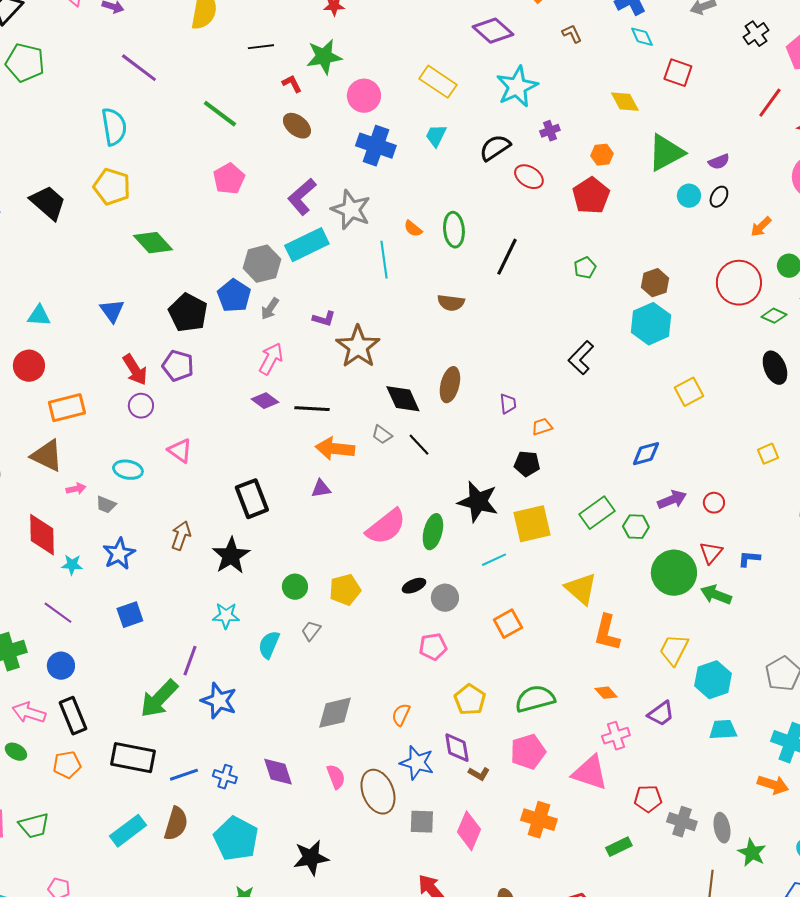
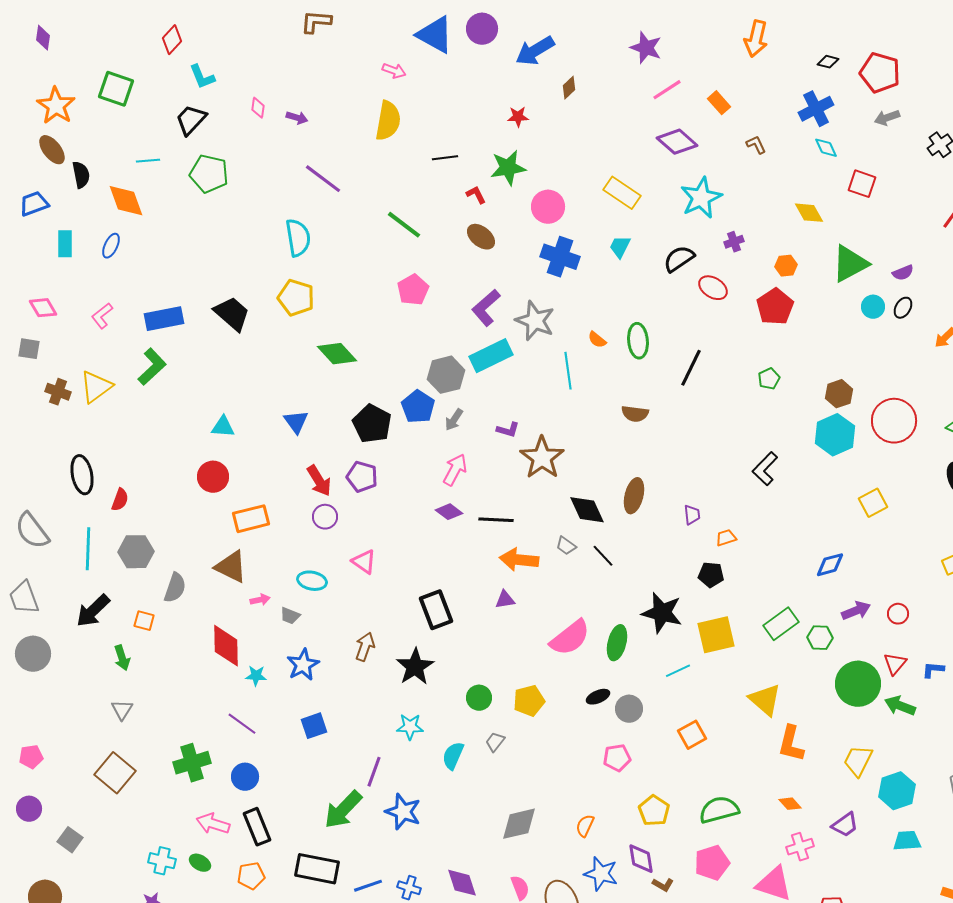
red circle: (739, 283) -> (894, 421), moved

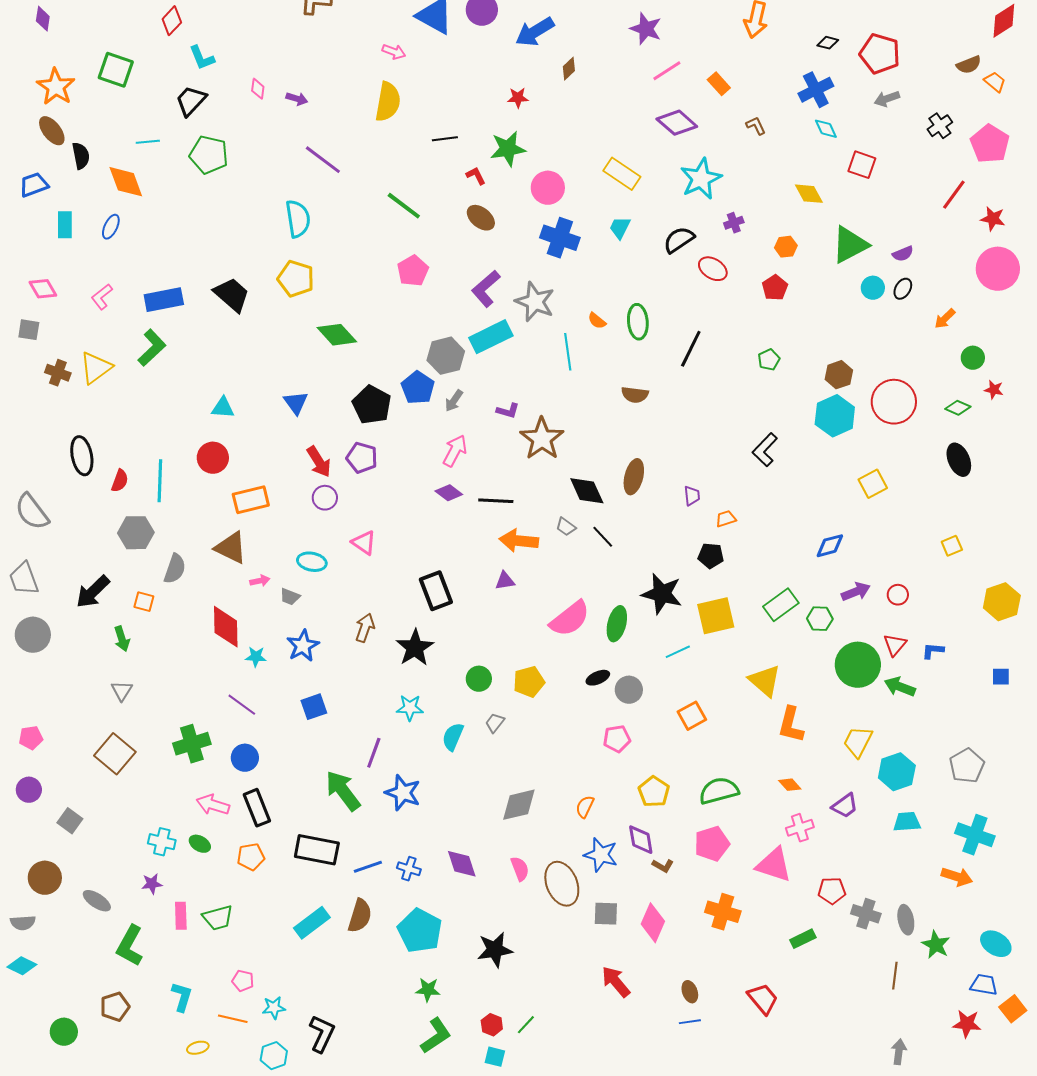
red pentagon: (775, 307) -> (775, 288), size x0.7
cyan line: (88, 549) -> (160, 481), moved
green arrow: (343, 810) -> (343, 791), turned 99

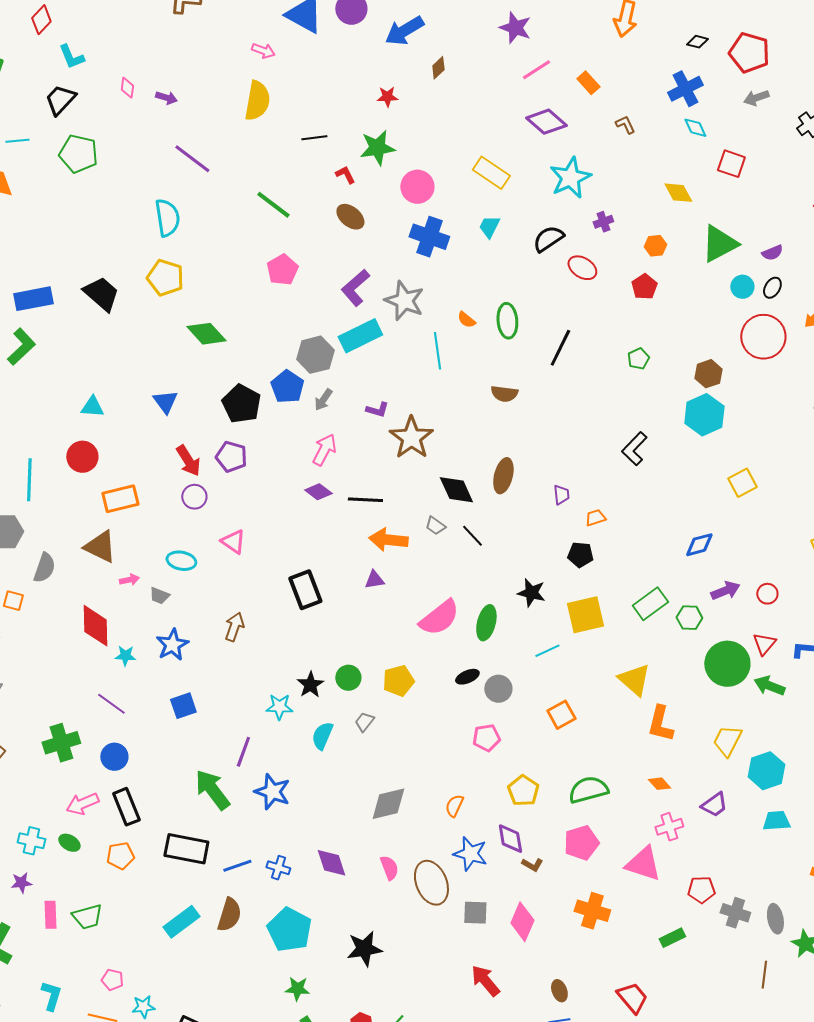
red circle: (894, 402) -> (763, 337), moved
black star: (662, 594) -> (531, 593), size x0.7
black star: (415, 648) -> (310, 685), moved, size x0.7
pink arrow: (213, 805) -> (82, 804), turned -40

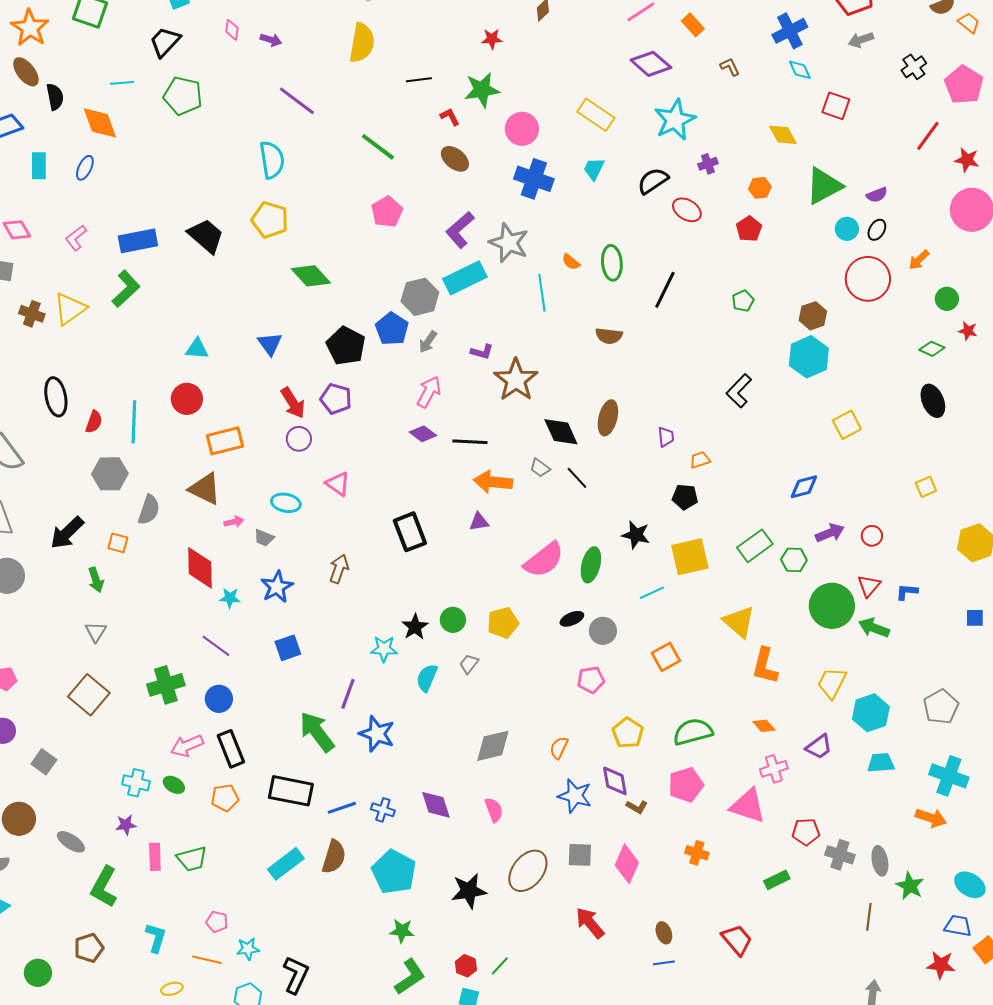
brown ellipse: (431, 883) -> (528, 871), moved, turned 60
orange cross: (592, 911) -> (697, 853), size x0.7

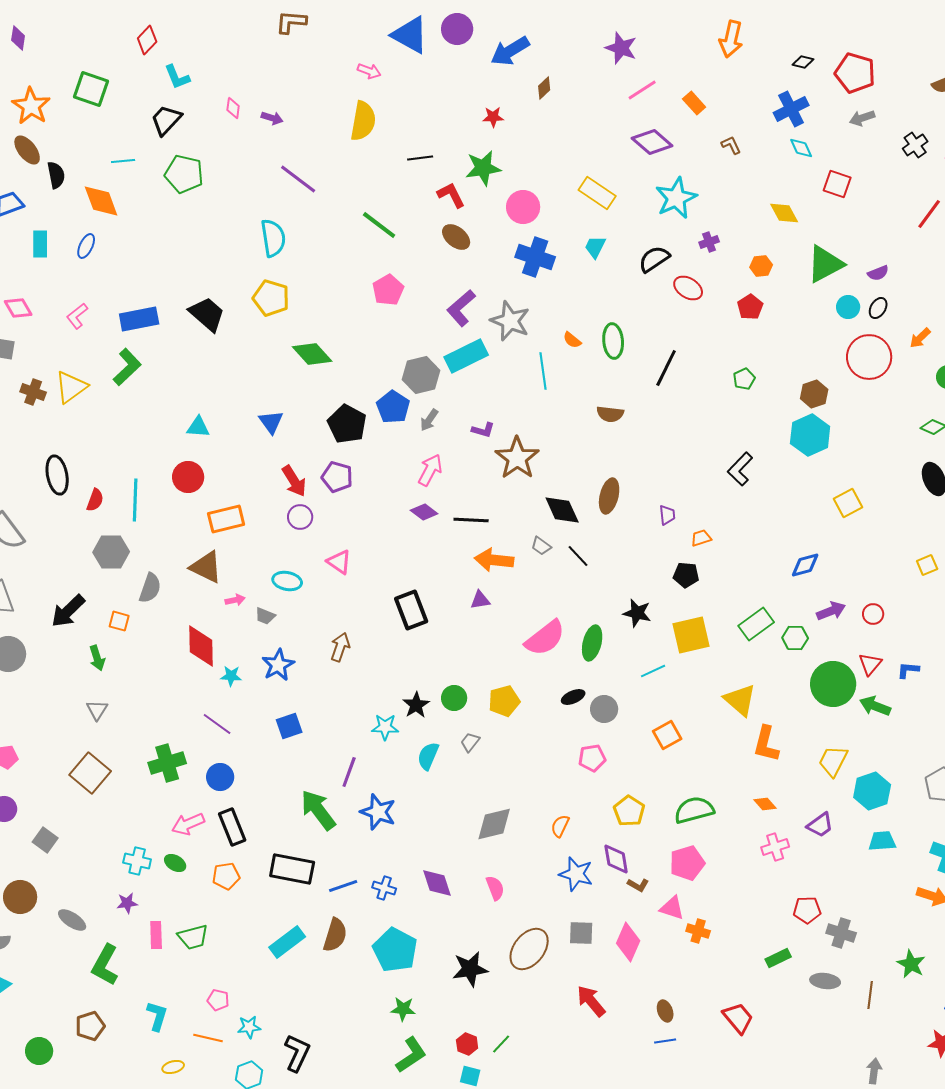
red L-shape: (450, 117) -> (451, 195), size x1.4
pink triangle: (748, 806) -> (672, 908), moved, size x0.7
gray ellipse: (880, 861) -> (825, 981), moved, turned -72

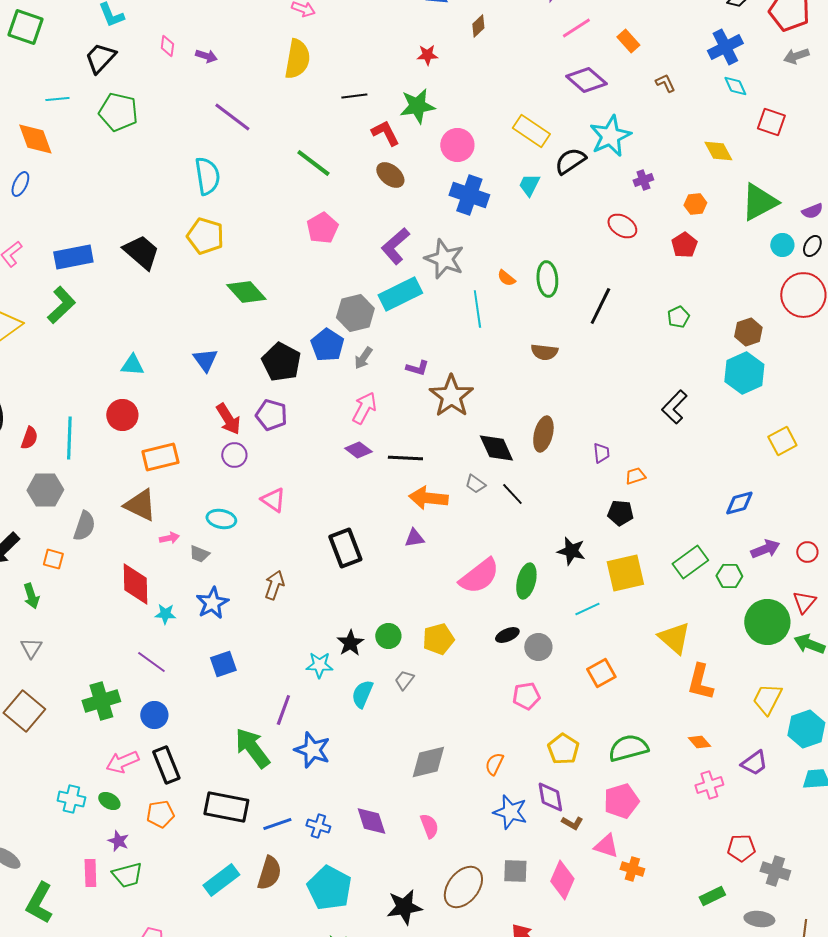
black semicircle: (654, 259) -> (570, 161), moved
purple star: (127, 903) -> (118, 841), moved, turned 30

